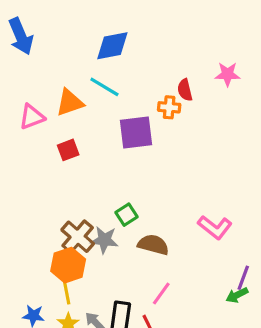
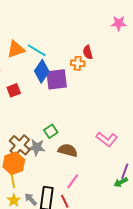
blue diamond: (112, 46) -> (42, 71), moved, turned -45
pink star: (228, 74) -> (119, 23), moved
orange triangle: (70, 103) -> (16, 49), moved

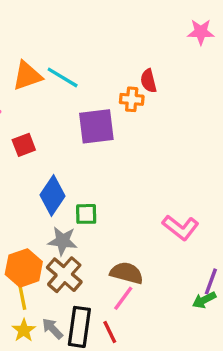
blue diamond: (42, 71) -> (52, 195), moved
green square: (51, 131) -> (86, 214), turned 32
brown cross: (20, 145) -> (64, 275), moved
brown semicircle: (68, 150) -> (127, 273), moved

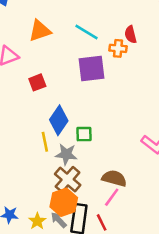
cyan line: (63, 77) -> (86, 32), moved
orange hexagon: (24, 268) -> (64, 202), moved
yellow line: (22, 297) -> (45, 142), moved

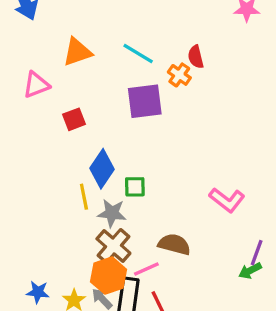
orange cross: (118, 48) -> (179, 75), turned 30
pink line: (112, 197) -> (146, 269), moved, turned 30

